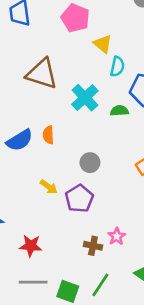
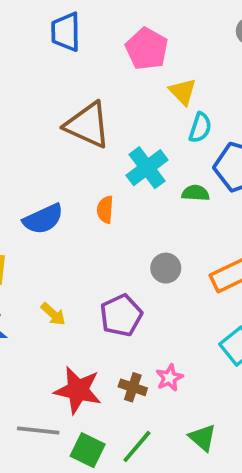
orange semicircle: (48, 135) -> (105, 210), moved
gray circle: (90, 163) -> (166, 268), moved
yellow arrow: (49, 187) -> (53, 314), moved
red star: (31, 246) -> (78, 390), moved, size x1.4

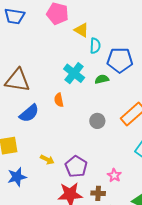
blue trapezoid: (66, 32) -> (15, 16), turned -65
brown triangle: (88, 125) -> (17, 80), moved
purple pentagon: (121, 315) -> (76, 166), moved
brown cross: (133, 387) -> (98, 193), moved

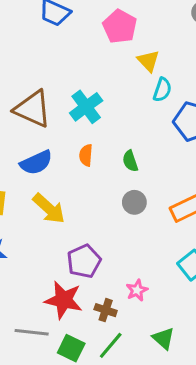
cyan cross: (74, 73) -> (86, 107), moved
green semicircle: (102, 79) -> (130, 161), moved, turned -112
yellow arrow: (47, 160) -> (49, 208), moved, size x1.6

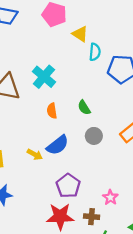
blue semicircle: (36, 163) -> (58, 145), moved
yellow arrow: (49, 208) -> (35, 154), size x0.6

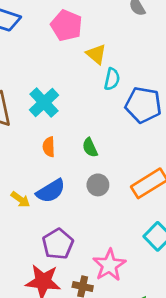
pink star: (110, 197) -> (109, 265), size x1.6

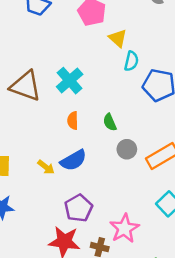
gray circle: (98, 185) -> (127, 149), moved

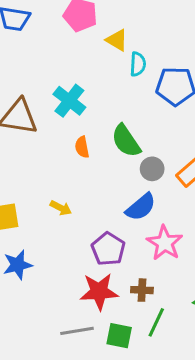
green semicircle: (110, 122) -> (126, 141), size x1.6
blue semicircle: (73, 160) -> (141, 207), moved
pink star: (124, 229) -> (165, 243), moved

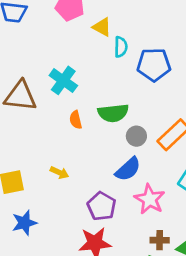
green semicircle: (126, 141) -> (113, 113), turned -60
brown cross: (142, 290) -> (160, 240), moved

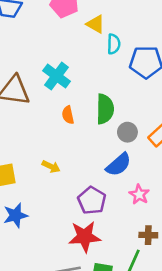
green semicircle: (113, 113) -> (105, 109), turned -84
pink star: (150, 199) -> (139, 195), size x0.7

